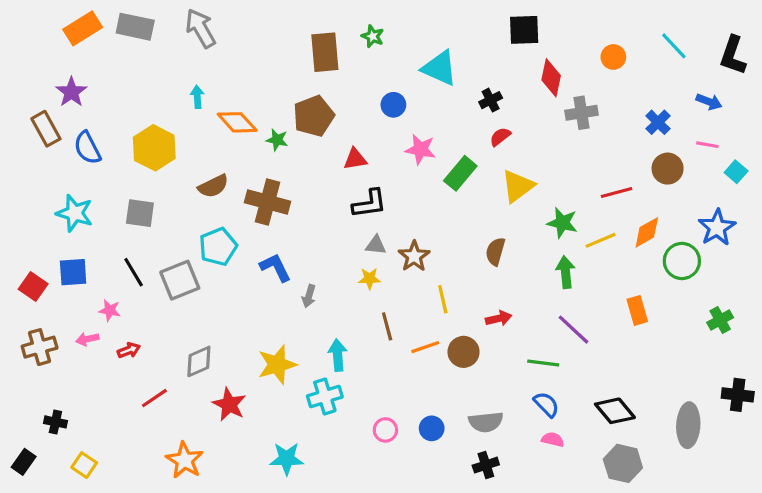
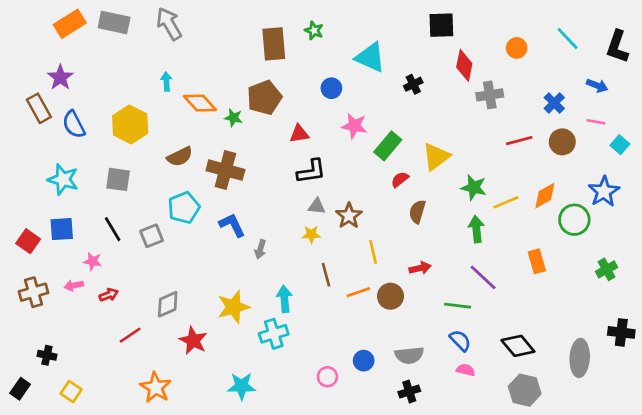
red semicircle: (500, 137) -> (400, 179), moved
red line: (617, 192) -> (519, 141), moved
gray square: (180, 280) -> (152, 236), size x0.7
pink circle: (385, 430) -> (327, 377), moved

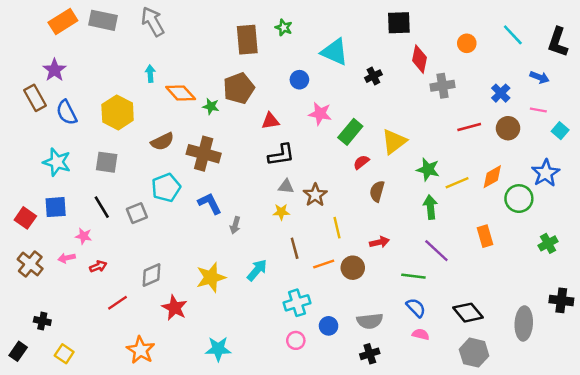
brown cross: (34, 292) -> (30, 264), turned -35
cyan arrow: (284, 299) -> (257, 270), turned 45
cyan cross: (274, 334) -> (297, 303), moved

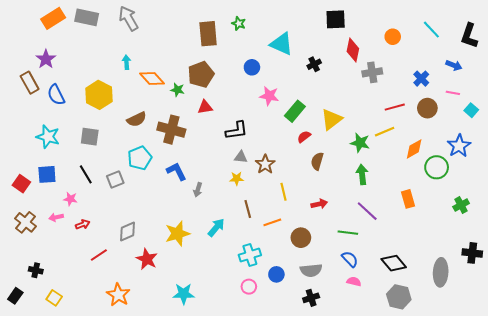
red triangle: (270, 121) -> (205, 107), moved
yellow line: (457, 183) -> (385, 132), moved
brown circle: (353, 268) -> (301, 238), moved

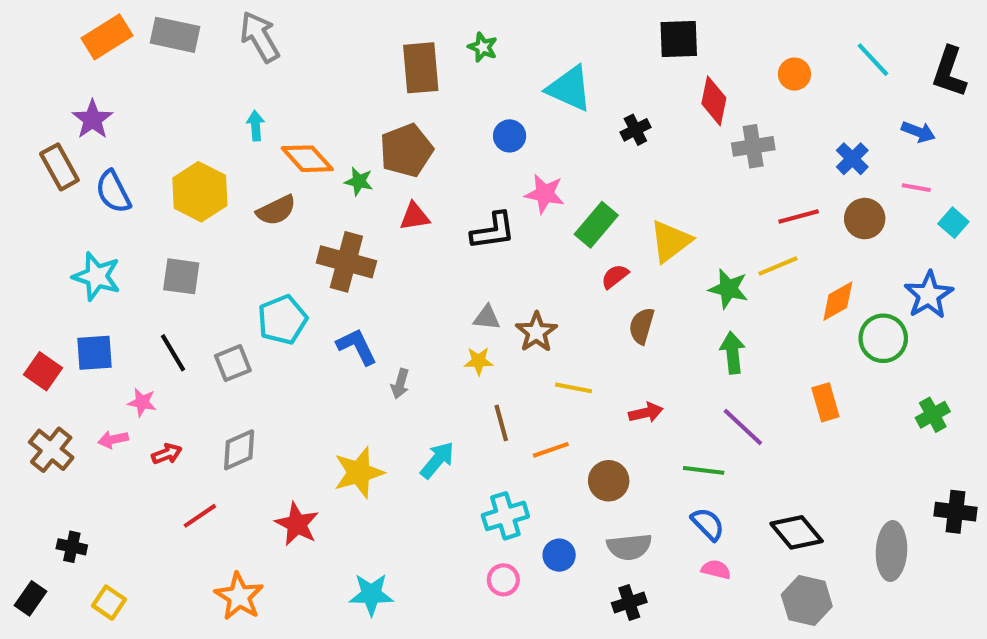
brown semicircle: (137, 119) -> (276, 210), moved
black L-shape: (237, 131) -> (493, 231), moved
yellow line: (284, 192) -> (574, 388), turned -66
gray diamond: (127, 232) -> (239, 450), moved

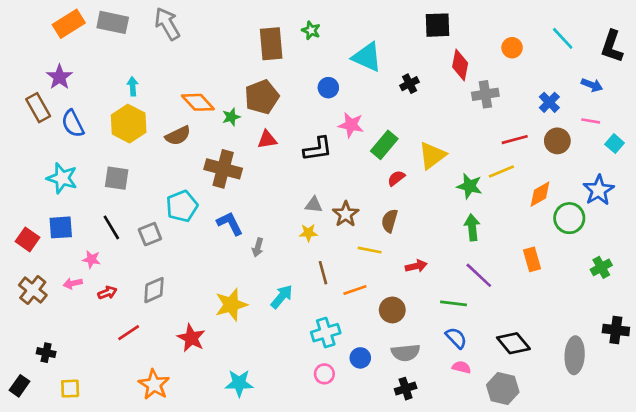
cyan arrow: (256, 126) -> (133, 86), moved
green star: (359, 181) -> (231, 117), turned -30
brown semicircle: (642, 326) -> (390, 221), moved
gray hexagon: (807, 600) -> (503, 389), moved
yellow square: (109, 603) -> (70, 389), turned -36

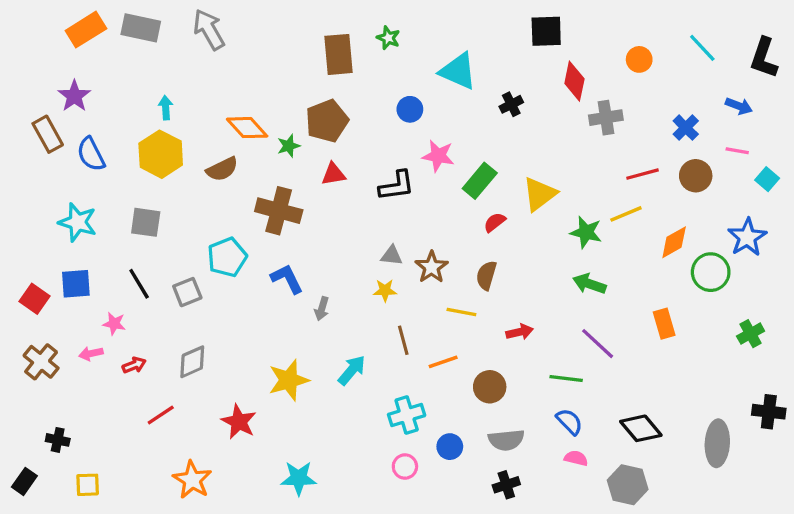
green arrow: (472, 227) -> (589, 284), turned -65

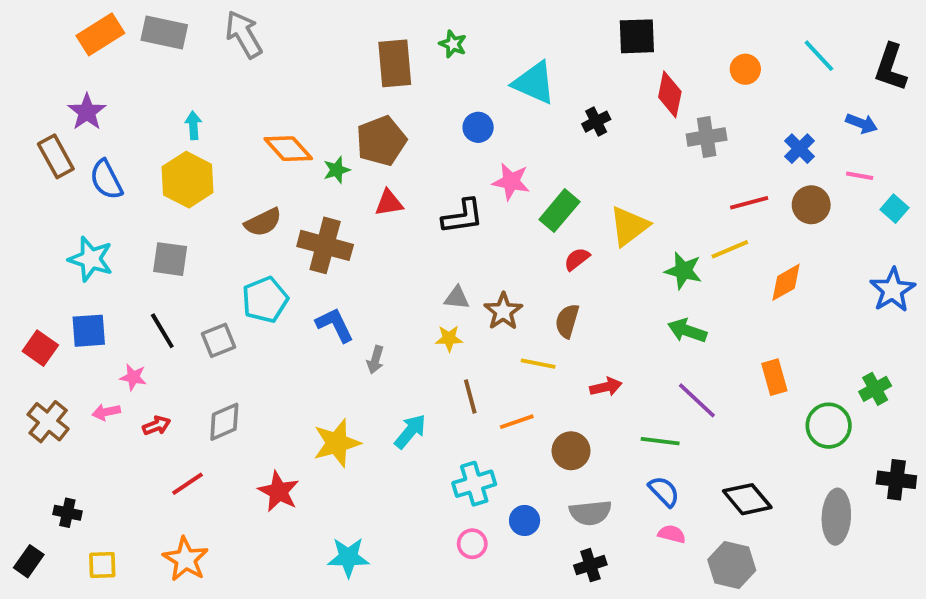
brown semicircle: (222, 169) -> (263, 222), moved
blue star: (747, 237) -> (893, 290), moved
green circle: (711, 272) -> (829, 426), moved
orange star: (192, 480) -> (186, 559), moved

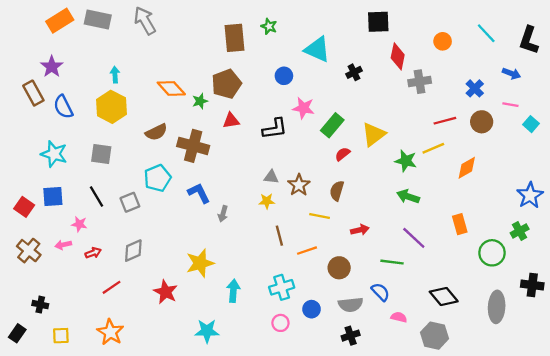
blue star: (893, 290) -> (530, 195), moved
cyan arrow: (410, 431) -> (233, 291), moved, turned -35
blue semicircle: (664, 491) -> (380, 292), moved

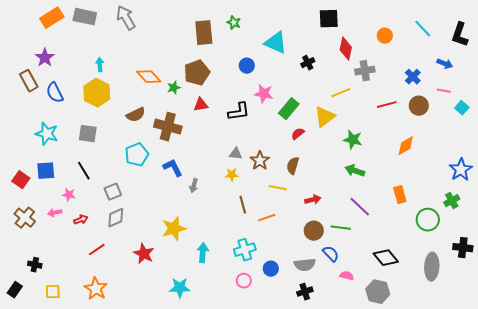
yellow line: (433, 148) -> (341, 93), moved
gray square: (130, 202) -> (113, 192), moved
brown circle: (339, 268) -> (314, 231), moved

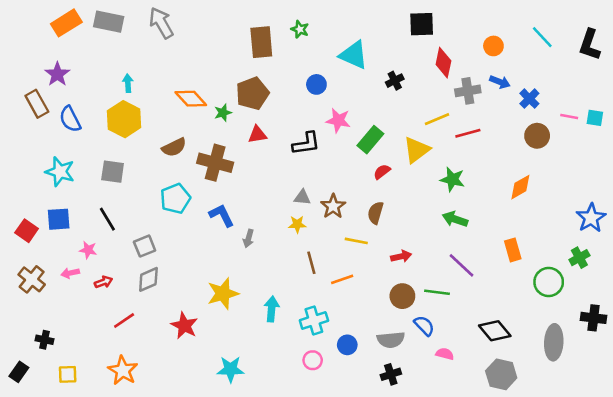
blue arrow: (445, 64) -> (500, 82), moved
red line: (387, 105) -> (468, 133), moved
cyan square: (462, 108) -> (595, 118), moved, turned -32
cyan arrow: (203, 253) -> (272, 309), moved
gray hexagon: (378, 292) -> (501, 374), moved

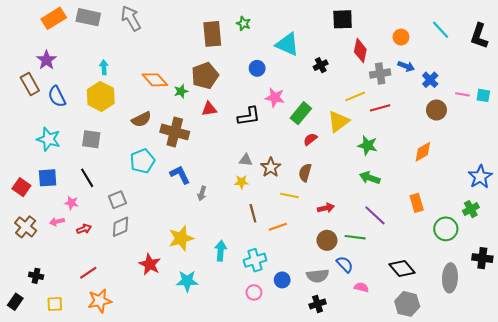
red line: (124, 320) -> (88, 273), moved
cyan star: (231, 369) -> (187, 281), moved
orange star: (123, 371) -> (100, 301), turned 30

